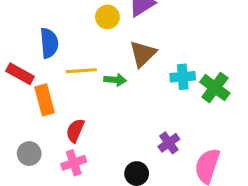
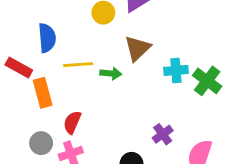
gray circle: (29, 154) -> (41, 143), moved

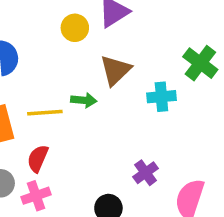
yellow line: (78, 65) -> (45, 113), moved
green cross: (207, 81) -> (200, 63), moved

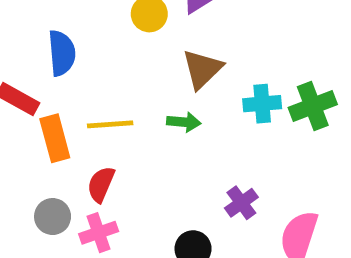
green cross: (200, 63) -> (313, 106), moved, turned 32
green arrow: (84, 100) -> (184, 122), moved

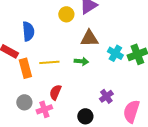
brown triangle: (202, 69) -> (89, 38), turned 42
cyan cross: (262, 104) -> (115, 53), turned 35
red semicircle: (101, 184) -> (55, 92), moved

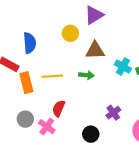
yellow circle: (66, 14) -> (70, 33), moved
pink cross: (44, 109) -> (47, 127), turned -35

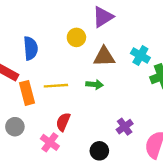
cyan cross: (123, 67) -> (140, 55), moved
gray circle: (25, 119) -> (15, 127), moved

